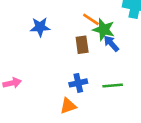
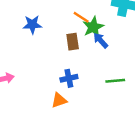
green star: (104, 30) -> (93, 27), turned 30
green line: (113, 85) -> (115, 81), moved

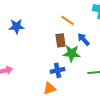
blue star: (32, 25) -> (17, 26), moved
green star: (93, 27) -> (72, 53), moved, turned 30

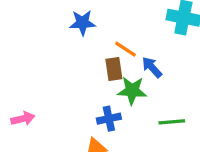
orange line: (68, 20) -> (125, 49), moved
blue star: (17, 26) -> (82, 23), moved

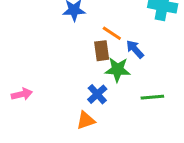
blue cross: (109, 119) -> (97, 94), turned -30

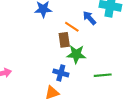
blue arrow: (135, 49) -> (89, 18), moved
blue cross: (97, 94) -> (61, 73), turned -32

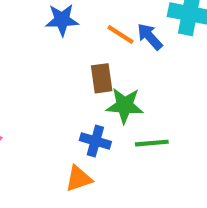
orange line: (72, 27) -> (120, 34), moved
green line: (103, 75) -> (152, 143), moved

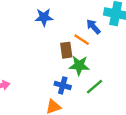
orange line: (120, 34) -> (82, 40), moved
green line: (152, 143) -> (95, 87), turned -36

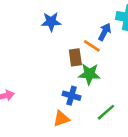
blue arrow: (93, 27) -> (105, 32), turned 70
green line: (95, 87) -> (106, 112), moved

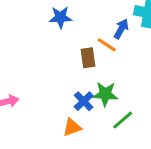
green star: (89, 74) -> (105, 94), moved
blue cross: (71, 96) -> (84, 101), turned 30

